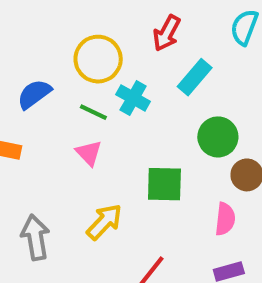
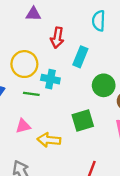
pink triangle: (89, 153) -> (23, 126), moved, turned -42
yellow arrow: (104, 222) -> (49, 140), moved, turned -110

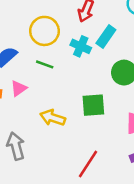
cyan cross: (50, 79) -> (81, 46), moved
pink triangle: (23, 126) -> (19, 88), moved, turned -35

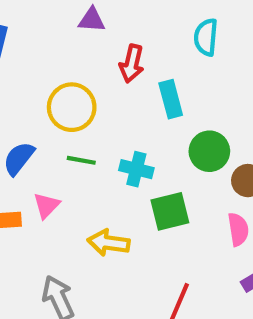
cyan rectangle: (106, 37) -> (171, 99), turned -40
cyan cross: (81, 46) -> (136, 169), moved

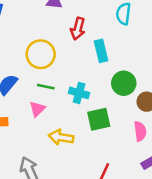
pink triangle: (46, 205) -> (37, 109), moved

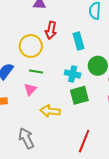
red arrow: (78, 29) -> (51, 30), moved
cyan cross: (79, 93) -> (73, 74), moved

